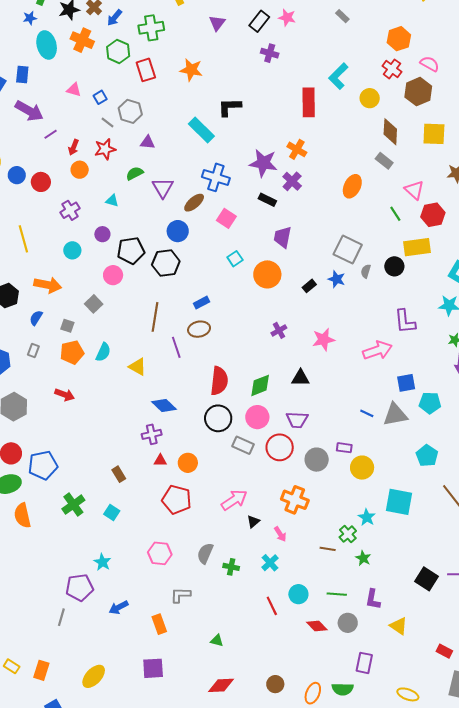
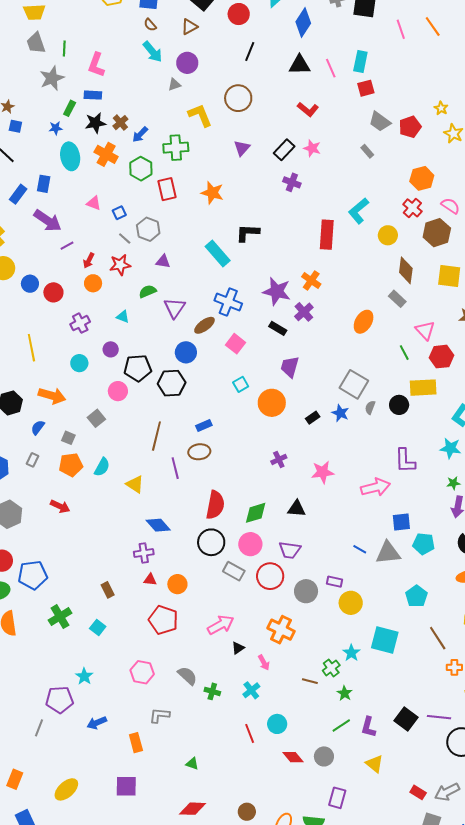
gray semicircle: (205, 553) -> (187, 676), turned 105
green line: (337, 594) -> (341, 725), moved, turned -42
purple L-shape: (373, 599) -> (368, 727), moved

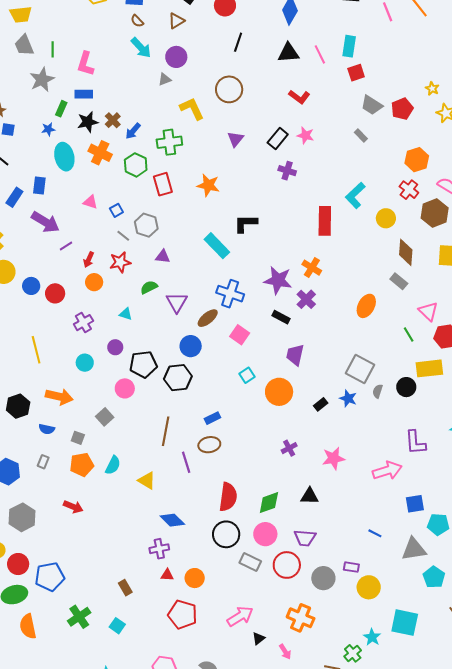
blue semicircle: (38, 427) -> (47, 429), turned -112
gray triangle: (388, 553) -> (414, 549), moved

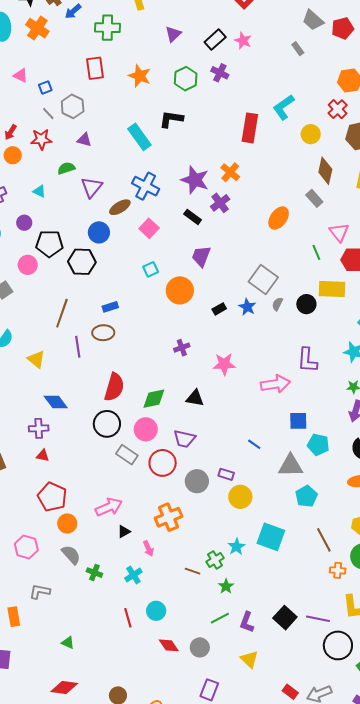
green hexagon: (136, 165) -> (186, 79), moved
orange circle: (195, 578) -> (67, 523), moved
orange cross: (301, 618) -> (169, 517), turned 36

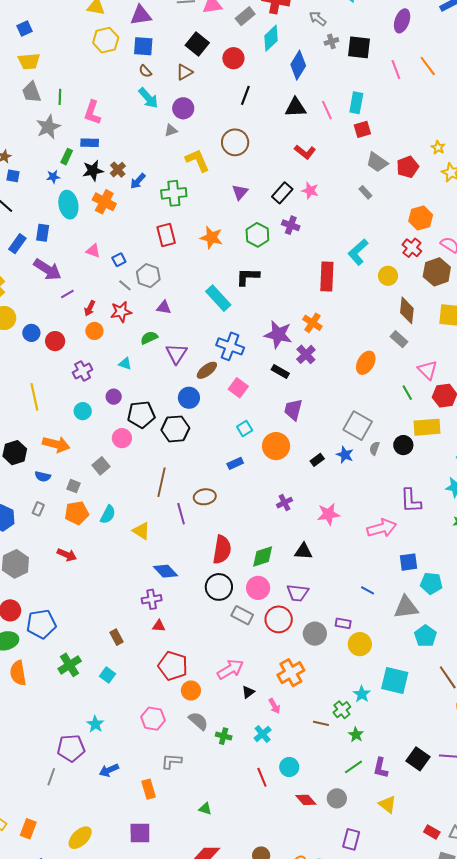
blue rectangle: (110, 307) -> (235, 463), moved

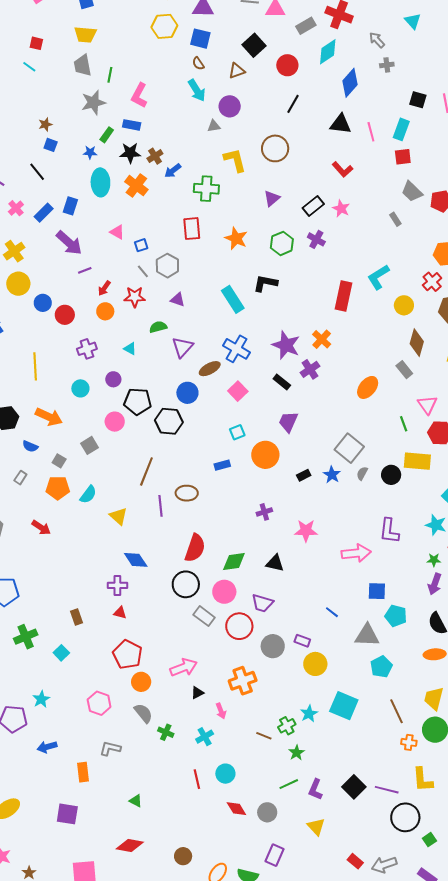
black square: (359, 47) -> (418, 100), moved, size x0.7

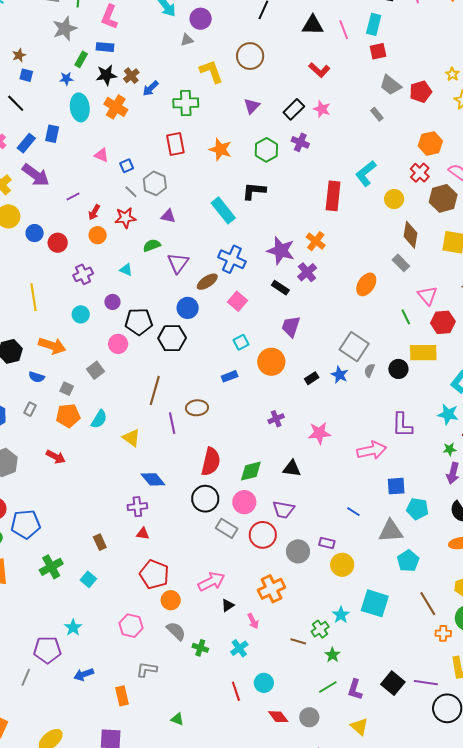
purple arrow: (69, 243) -> (36, 175), moved

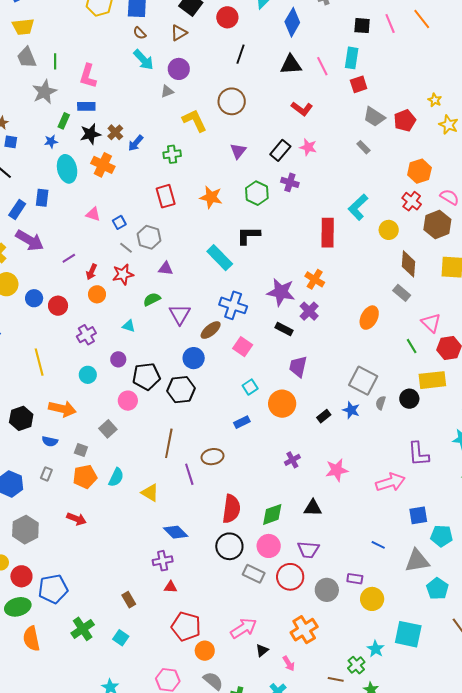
green cross: (186, 103) -> (172, 154), size x0.7

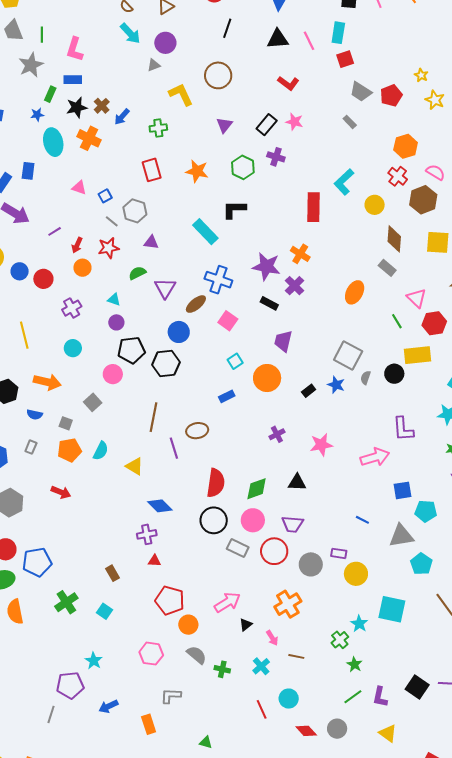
purple circle: (118, 359) -> (116, 322), moved
brown line: (336, 679) -> (296, 656), moved

